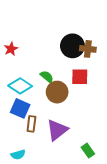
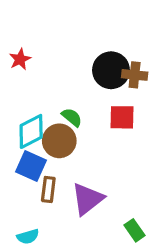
red star: (11, 49) -> (20, 59), moved
cyan diamond: (20, 86) -> (31, 131), turned -60
brown circle: (57, 92) -> (59, 141), moved

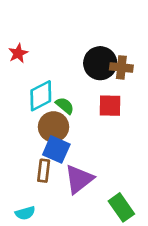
cyan diamond: (31, 131) -> (41, 96), moved
blue square: (31, 166) -> (56, 149), moved
green rectangle: (135, 230) -> (121, 207), size x1.4

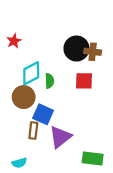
green semicircle: (65, 106) -> (49, 81), turned 48
brown circle: (53, 127) -> (24, 97), moved
green rectangle: (121, 207) -> (93, 159), turned -48

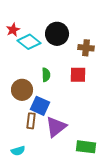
red star: (14, 41) -> (13, 30), moved
black circle: (76, 49) -> (57, 34), moved
cyan diamond: (31, 73) -> (29, 42), moved, turned 65

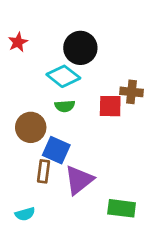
cyan diamond: (29, 42) -> (63, 76), moved
brown cross: (86, 48) -> (131, 92), moved
green semicircle: (46, 75) -> (65, 106), turned 88

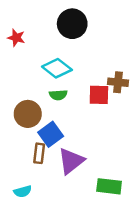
red star: (18, 42) -> (16, 38), turned -30
black circle: (80, 48) -> (72, 24), moved
blue square: (56, 150) -> (51, 134), turned 30

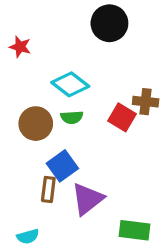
black circle: (72, 24) -> (109, 23), moved
red square: (99, 95) -> (122, 117), turned 30
brown circle: (28, 114) -> (36, 124), moved

